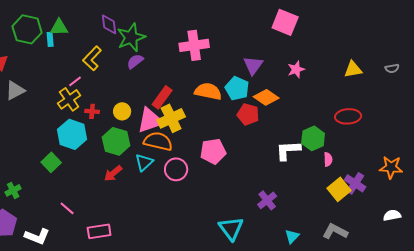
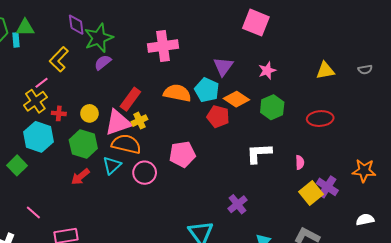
yellow cross: (171, 118) -> (139, 121), size x0.6
green hexagon: (313, 138) -> (272, 107), moved

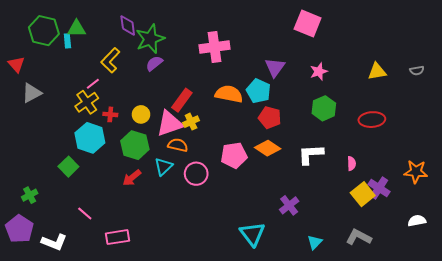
orange diamond: (236, 99) -> (268, 148), moved
orange semicircle: (126, 144) -> (178, 145), size x0.7

